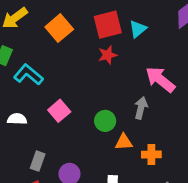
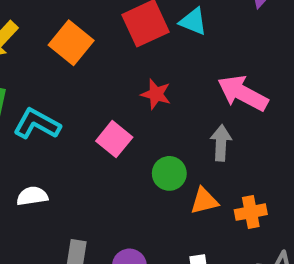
cyan triangle: (138, 29) -> (193, 21), turned -48
red star: (108, 55) -> (156, 94), moved, turned -30
pink square: (59, 111) -> (114, 139), moved

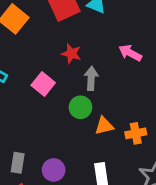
pink arrow: (243, 93) -> (130, 53), size x0.7
gray arrow: (221, 143) -> (91, 78), moved

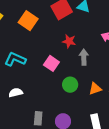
green circle: (80, 107) -> (70, 85), moved

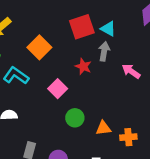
orange square: (28, 21) -> (39, 47), moved
gray arrow: (84, 57) -> (104, 51), moved

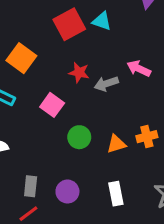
gray arrow: (104, 51) -> (106, 84), moved, turned -108
orange cross: (128, 137) -> (147, 137), moved

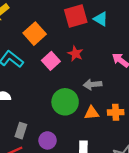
gray arrow: (106, 84) -> (93, 84), moved
pink square: (52, 105) -> (51, 61), moved
green circle: (79, 137) -> (65, 102), size x1.5

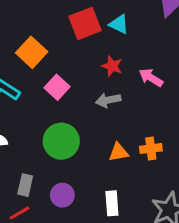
red star: (75, 54) -> (112, 66), moved
gray arrow: (93, 84) -> (108, 100), moved
green circle: (65, 102) -> (61, 141), moved

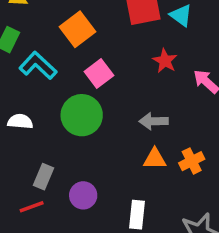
gray arrow: (108, 100) -> (154, 121), moved
green circle: (61, 141) -> (82, 115), moved
orange cross: (151, 149) -> (192, 161), turned -30

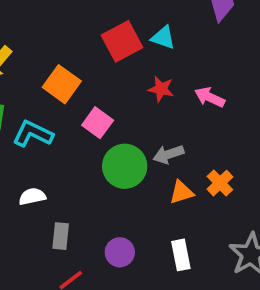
green circle: (82, 115) -> (125, 166), moved
gray rectangle: (43, 177) -> (61, 236), moved

